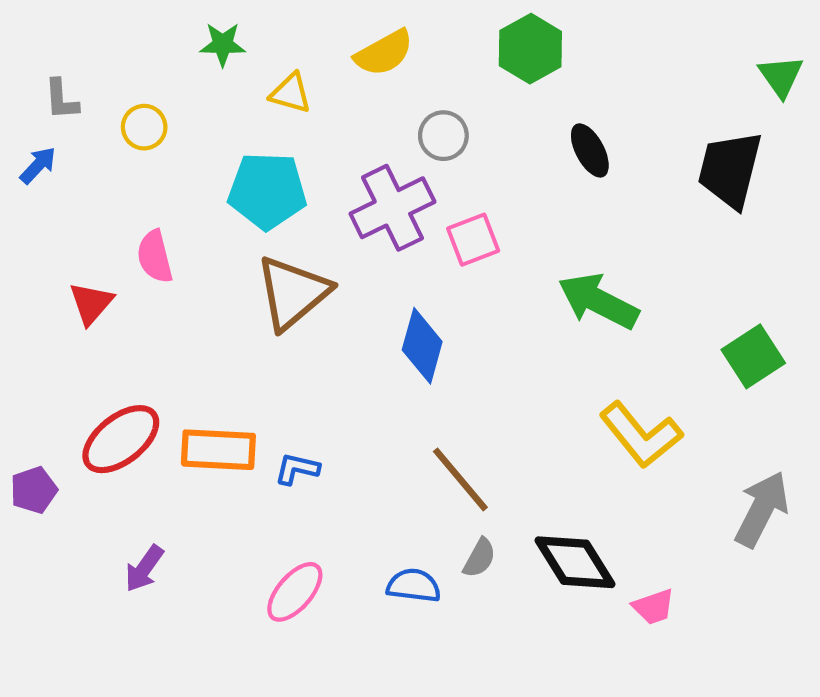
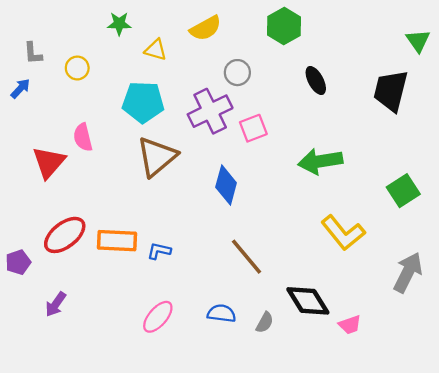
green arrow: (598, 301) -> (320, 161), turned -36
red triangle: (91, 303) -> (49, 162), size x1.4
gray semicircle: (479, 558) -> (265, 322), moved
purple arrow: (144, 569) -> (56, 304), moved

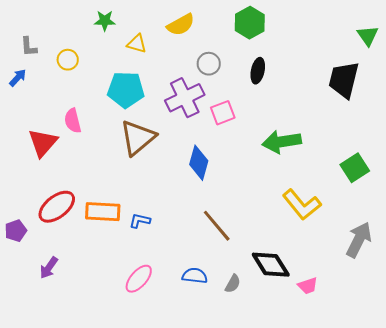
black ellipse: (316, 80) -> (258, 71), moved, turned 40

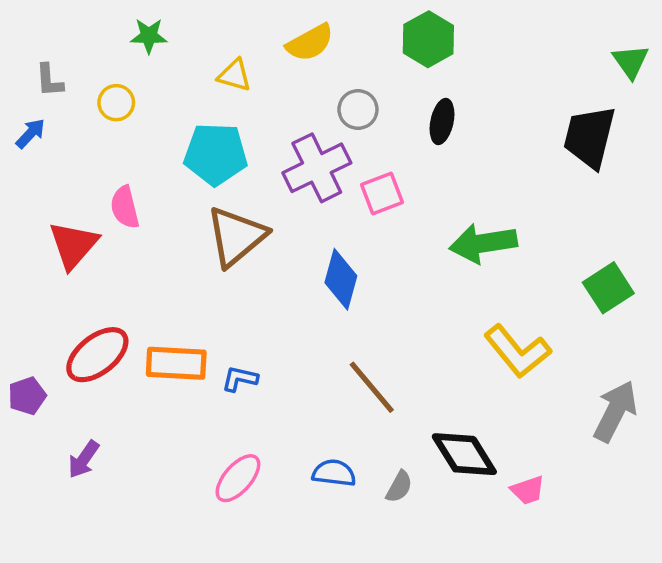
green star: (105, 21) -> (149, 36), moved

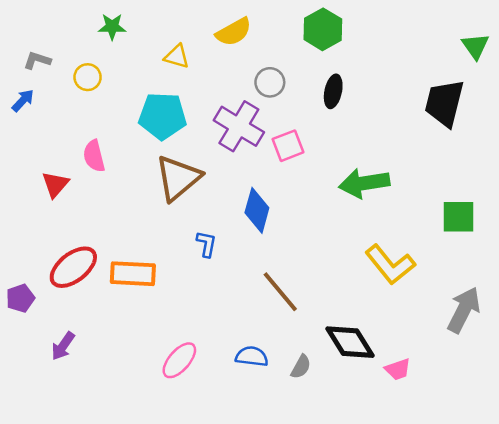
gray L-shape: (49, 80) -> (37, 60), turned 112
purple cross: (317, 168) -> (239, 126), turned -33
red triangle: (73, 245) -> (55, 184), size x0.7
green square: (608, 288) -> (459, 217), turned 33
blue L-shape: (240, 379) -> (206, 244), moved, turned 88

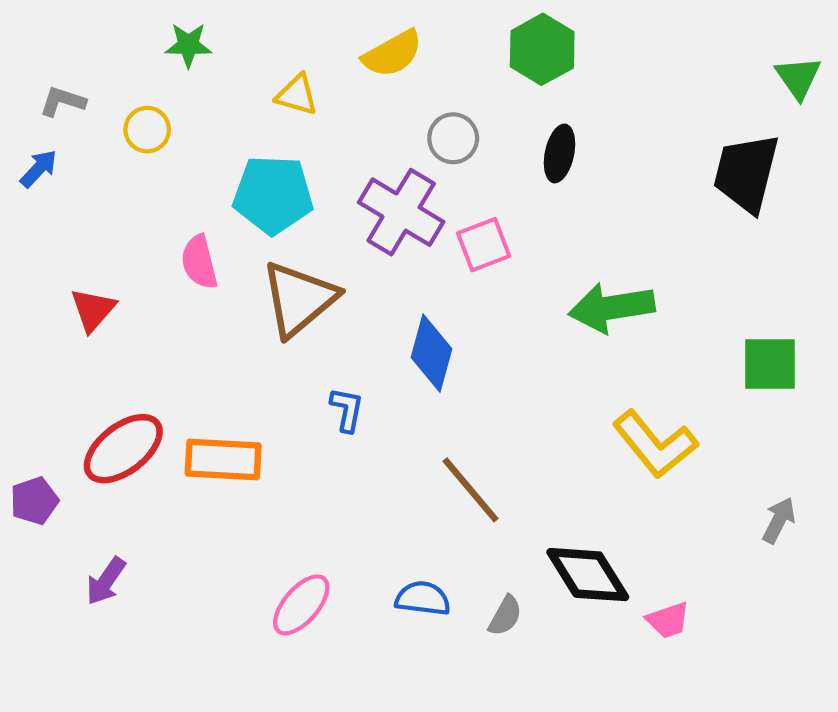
pink semicircle: (94, 156) -> (199, 262), moved
gray arrow: (464, 310) -> (779, 520), size x0.6

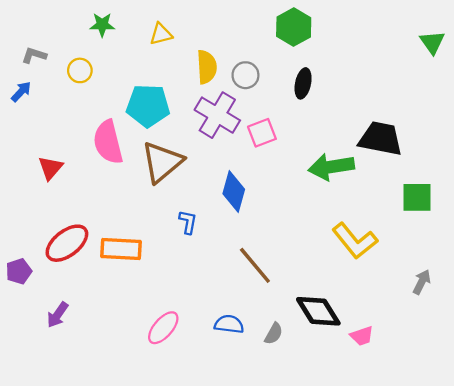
yellow semicircle: (392, 54) -> (207, 67), moved, turned -64
yellow triangle: (297, 95) -> (161, 34), moved, turned -30
black trapezoid: (746, 173) -> (381, 139), moved, turned 87
pink semicircle: (199, 262) -> (108, 142), size x1.5

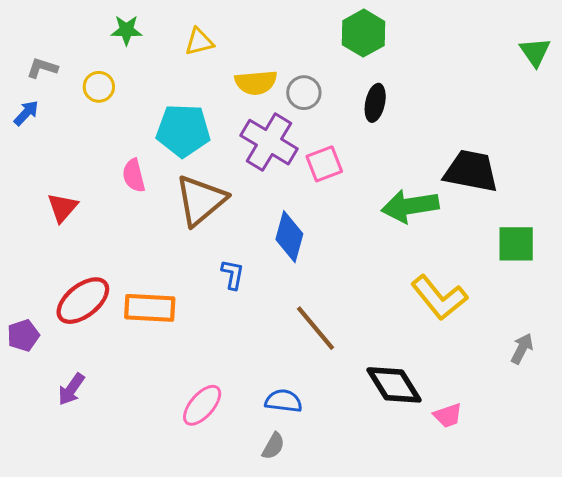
yellow semicircle: (207, 67) -> (256, 82), turned 88
pink semicircle: (108, 142) -> (134, 176), size x0.6
gray semicircle: (274, 334) -> (273, 446), moved

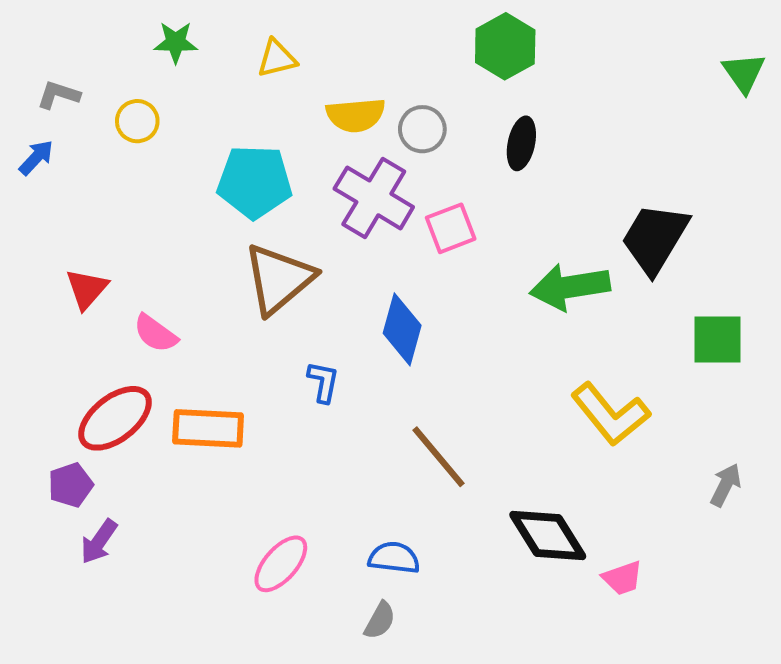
black trapezoid: (471, 171) -> (655, 238), turned -70
pink semicircle: (134, 176) -> (155, 333), moved, turned -40
purple pentagon: (23, 335) -> (71, 485), moved

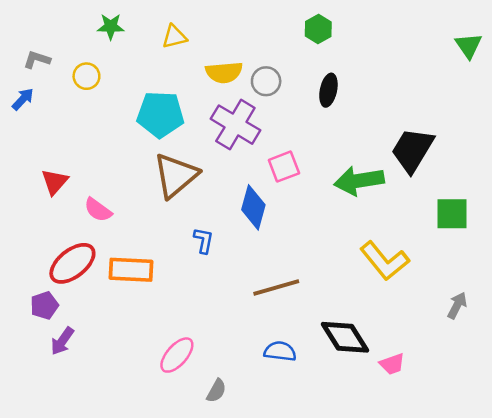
green hexagon: (505, 46) -> (318, 29), size x0.7
pink square: (451, 228) -> (284, 167), moved
brown line: (438, 457) -> (276, 288), turned -66
blue semicircle: (394, 558) -> (280, 351), moved
gray semicircle: (380, 620) -> (216, 391), moved

